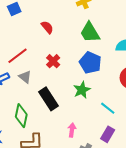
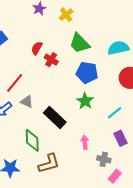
red semicircle: (47, 27) -> (37, 48), turned -96
red cross: (53, 61) -> (51, 60), moved
cyan line: (108, 108) -> (115, 113), turned -63
purple rectangle: (108, 134) -> (121, 138), turned -42

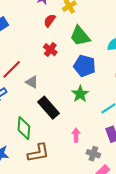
red semicircle: (37, 48) -> (50, 21), moved
gray triangle: (27, 102) -> (32, 82), moved

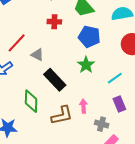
red cross: (50, 50) -> (54, 22), turned -32
brown L-shape: (38, 153) -> (62, 115), moved

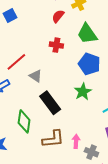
pink arrow: (83, 106) -> (76, 141), moved

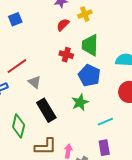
green trapezoid: (87, 34) -> (90, 45), turned 30
red cross: (56, 45) -> (66, 55), moved

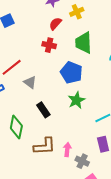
red cross: (66, 55) -> (49, 45), moved
blue pentagon: (89, 75) -> (71, 73), moved
black rectangle: (46, 110) -> (43, 110), size x0.7

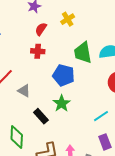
yellow cross: (77, 12) -> (68, 19), moved
green trapezoid: (84, 43) -> (83, 53), moved
green star: (76, 100) -> (62, 103), moved

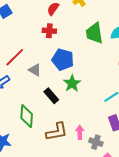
blue pentagon: (64, 75) -> (63, 60), moved

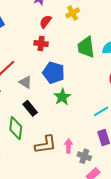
black rectangle: (51, 96) -> (30, 108), moved

